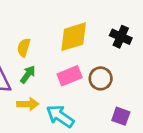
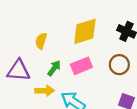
green arrow: (28, 74) -> (54, 68), moved
brown circle: (101, 78) -> (119, 65), moved

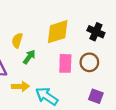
pink rectangle: (81, 66) -> (65, 63), moved, turned -66
green arrow: (54, 68) -> (29, 57), moved

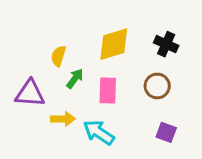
pink rectangle: (65, 63) -> (108, 90), moved

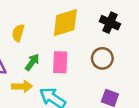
green arrow: (75, 78) -> (32, 62), moved

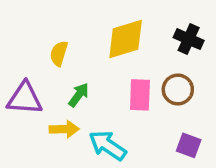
pink rectangle: (60, 62) -> (140, 95), moved

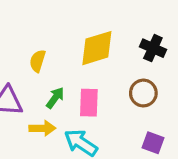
pink rectangle: (140, 95) -> (89, 103), moved

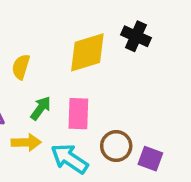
black cross: (153, 48) -> (136, 36), moved
brown circle: (143, 93) -> (116, 146), moved

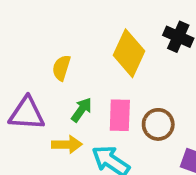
yellow diamond: (87, 52) -> (129, 53), turned -48
brown circle: (116, 146) -> (158, 124), moved

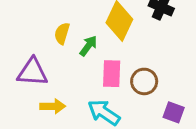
green arrow: (81, 110) -> (88, 46), moved
yellow arrow: (67, 144) -> (53, 106), moved

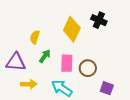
green arrow: (88, 46) -> (45, 56), moved

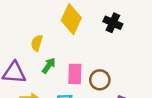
yellow diamond: (72, 29) -> (71, 19), moved

